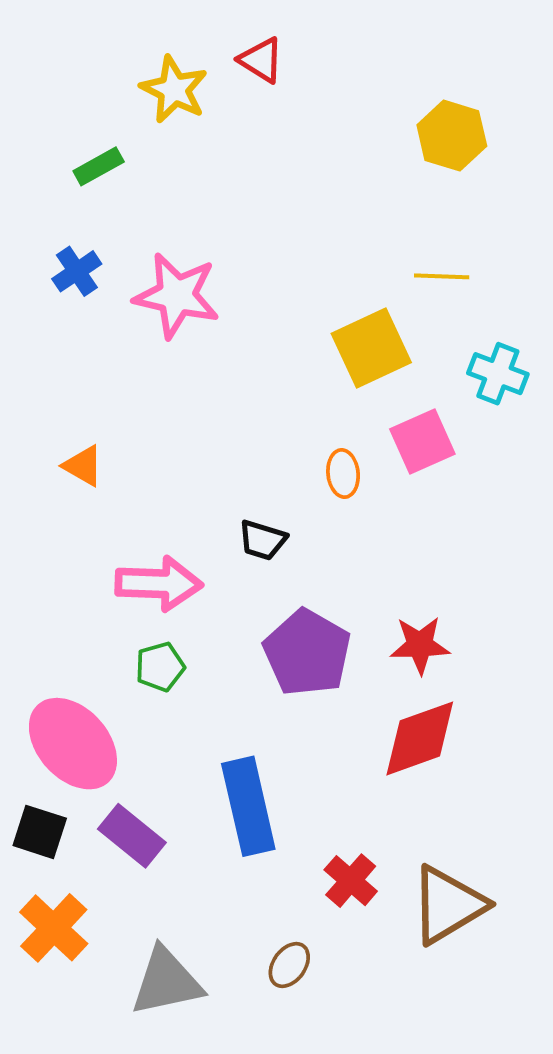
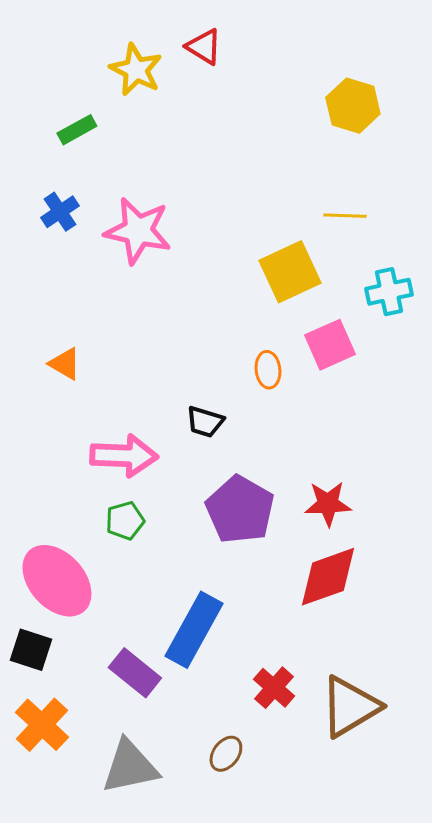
cyan cross: (498, 374) -> (389, 292), turned -33
blue rectangle: (248, 806) -> (194, 630), turned 42
purple rectangle: (132, 836) -> (135, 673), moved

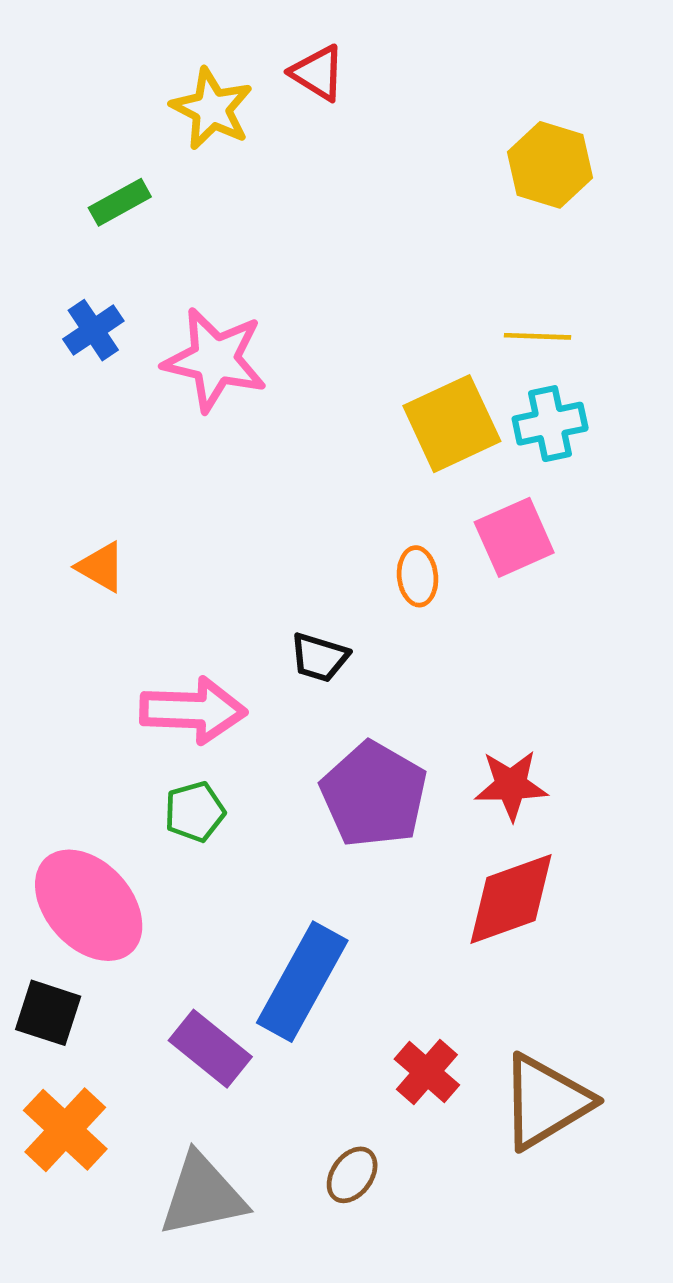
cyan cross: (389, 292) -> (550, 424), moved

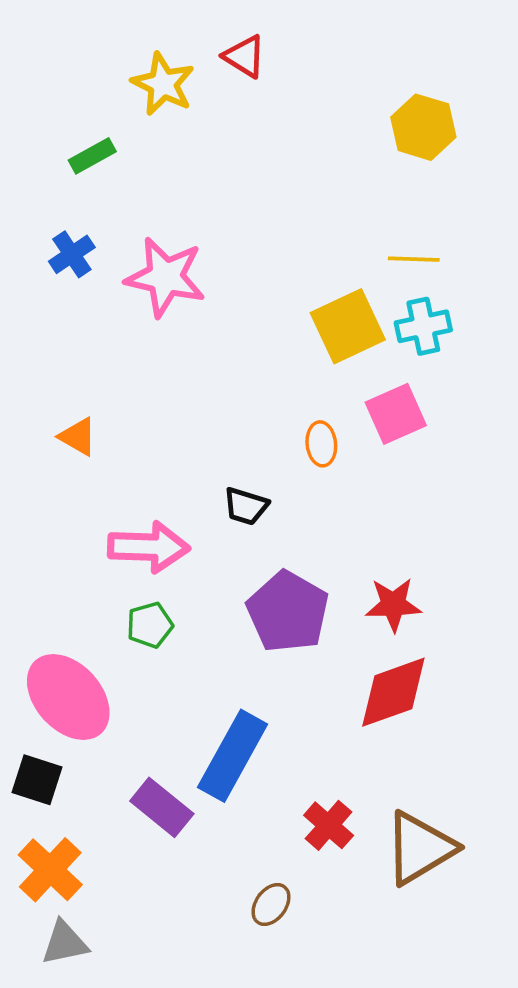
gray triangle: (202, 1195) -> (65, 943), moved, size x0.7

